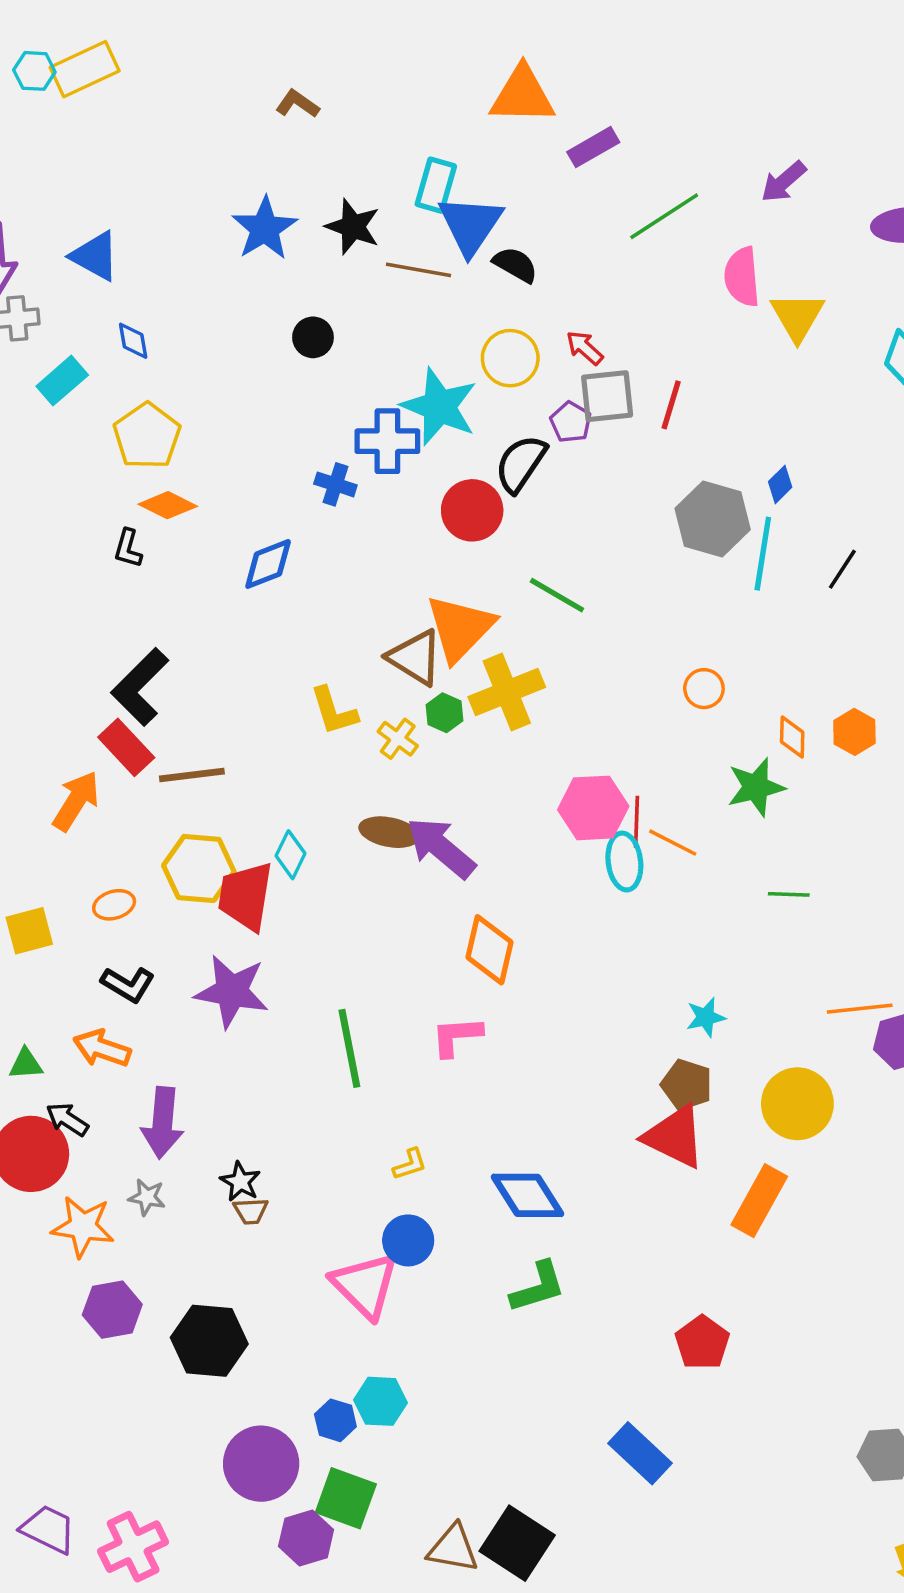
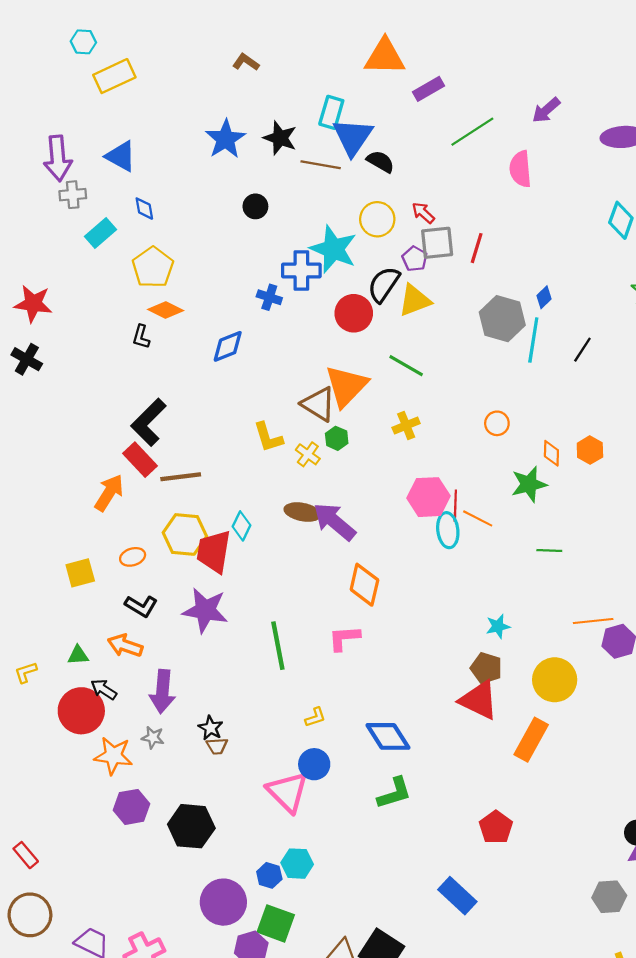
yellow rectangle: (85, 69) -> (114, 76), moved
yellow triangle: (797, 317) -> (415, 300), moved, turned 39
yellow cross: (507, 692) -> (406, 425), moved, size x0.6

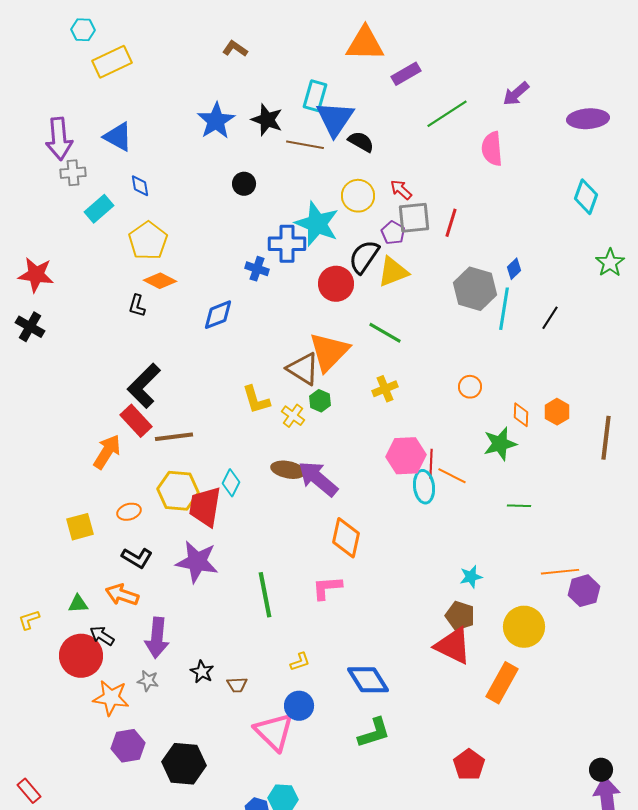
brown trapezoid: (217, 746) -> (237, 685), moved

